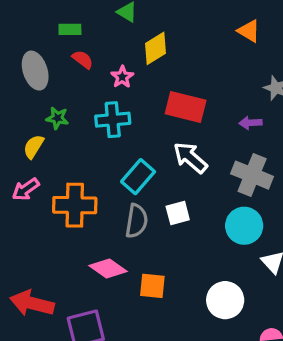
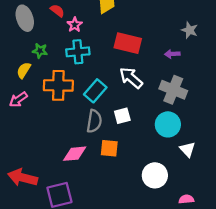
pink star: (122, 77) -> (75, 25), moved
orange cross: (75, 205) -> (58, 85), moved
pink diamond: (108, 268) -> (75, 154), turned -40
orange square: (152, 286) -> (109, 148), moved

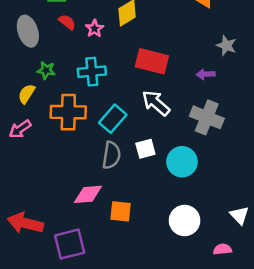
pink star: (75, 25) -> (94, 29), moved
cyan circle: (168, 124) -> (182, 162), moved
orange square: (109, 148) -> (121, 211), moved
white triangle: (187, 149) -> (239, 215), moved

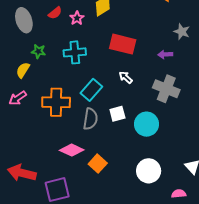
red semicircle: (67, 22) -> (55, 13), turned 104
white arrow: (156, 103) -> (126, 77), size x0.6
orange cross: (68, 112) -> (56, 102), moved
pink diamond: (88, 194) -> (72, 150), turned 30
orange square: (121, 211) -> (98, 164), turned 36

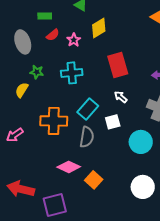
red rectangle: (123, 44) -> (118, 65), turned 60
pink arrow: (18, 98) -> (15, 135), moved
white square: (117, 114) -> (113, 122), moved

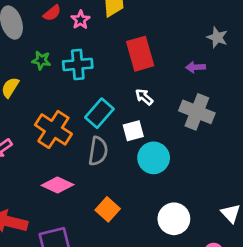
green star: (37, 72) -> (41, 60), moved
orange cross: (54, 121) -> (53, 129), turned 32
cyan circle: (141, 142) -> (154, 158), moved
pink diamond: (69, 167) -> (57, 185), moved

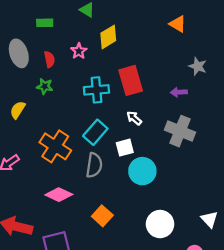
red semicircle: (52, 13) -> (49, 59), moved, turned -63
cyan cross: (78, 64) -> (96, 90), moved

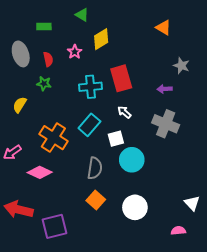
gray semicircle: (94, 165) -> (95, 168), moved
pink diamond: (59, 195) -> (40, 172), moved
white circle: (160, 224) -> (135, 207), moved

